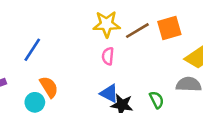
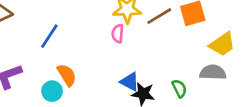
pink semicircle: (108, 56) -> (118, 33), moved

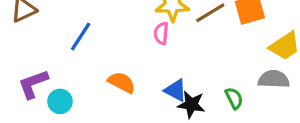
orange semicircle: (67, 75) -> (122, 82), moved, turned -30
cyan circle: (52, 91) -> (60, 101), moved

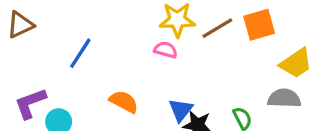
pink semicircle: (161, 33) -> (166, 50), turned 100
blue triangle: (176, 90) -> (181, 110), turned 40

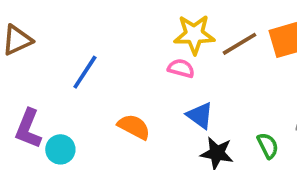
purple L-shape: (30, 103) -> (28, 129), turned -48
blue triangle: (181, 110) -> (200, 115), moved, turned -32

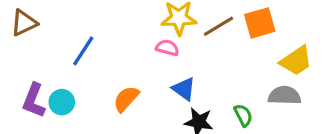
orange semicircle: (134, 127) -> (126, 99), turned -76
cyan circle: (60, 149) -> (62, 102), moved

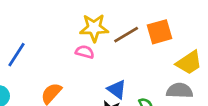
blue triangle: (184, 89) -> (117, 89), moved

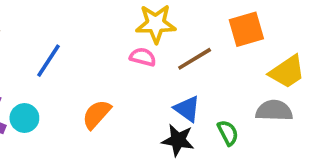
brown line: (126, 35) -> (195, 59), moved

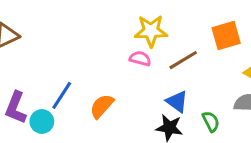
blue line: (48, 61) -> (62, 95), moved
cyan circle: (24, 118) -> (42, 121), moved

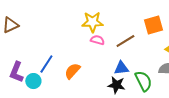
yellow star: (151, 31) -> (92, 22), moved
blue triangle: (177, 102) -> (121, 68), turned -42
green semicircle: (211, 121) -> (143, 81), size x1.5

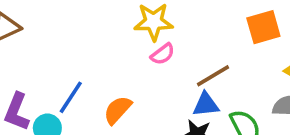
pink semicircle: (97, 40) -> (163, 54), turned 128
brown line: (125, 41) -> (213, 76), moved

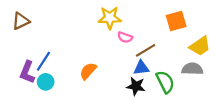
pink semicircle: (163, 54) -> (125, 37), moved, turned 56
blue line: (71, 97) -> (43, 61), moved

